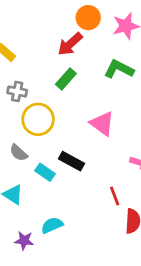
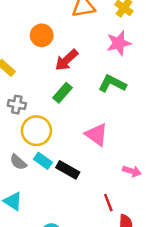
orange circle: (88, 18) -> (42, 35), moved
cyan rectangle: (45, 172) -> (43, 161), moved

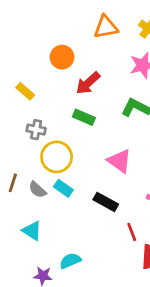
green rectangle: (63, 93) -> (84, 117), turned 72
black rectangle: (68, 170) -> (106, 202), moved

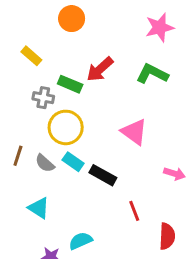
red arrow: (88, 83) -> (100, 69), moved
green rectangle: (84, 117) -> (70, 84), moved
black rectangle: (106, 202) -> (103, 175), moved
red line: (132, 232) -> (134, 211), moved

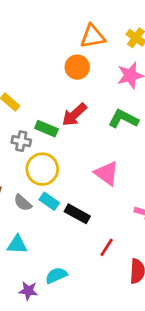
orange circle: (72, 19) -> (77, 67), moved
cyan triangle: (39, 208) -> (17, 245), turned -30
red line: (134, 211) -> (107, 247), turned 54

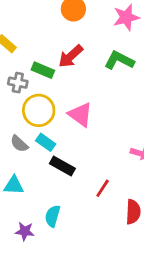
pink triangle: (107, 173) -> (80, 115), moved
black rectangle: (77, 214) -> (62, 166), moved
cyan semicircle: (56, 275) -> (53, 216), turned -50

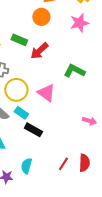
green L-shape: (119, 60) -> (74, 71), moved
green rectangle: (43, 70) -> (19, 40), moved
red line: (103, 188) -> (63, 164), moved

